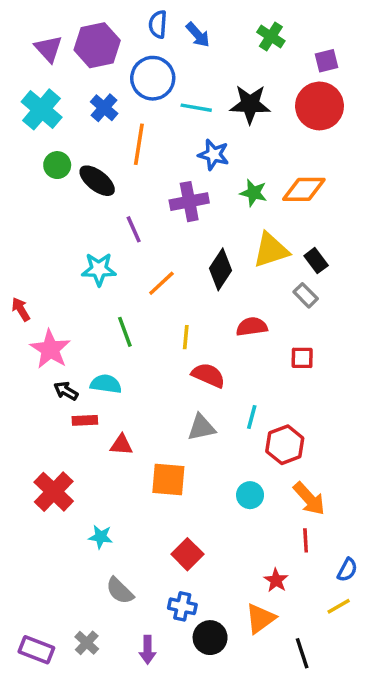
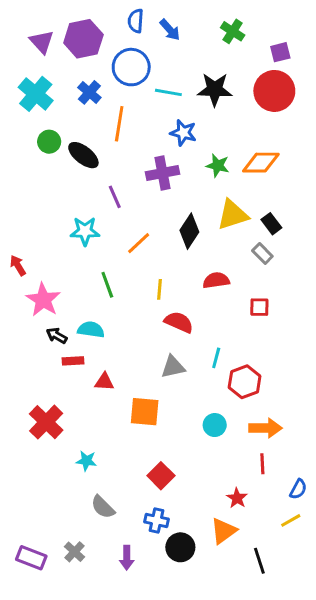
orange arrow: (309, 499) -> (265, 428), turned -48

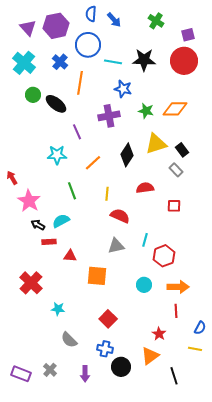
cyan semicircle: (91, 330) -> (61, 221), turned -36
yellow line: (291, 520) -> (195, 349), turned 40

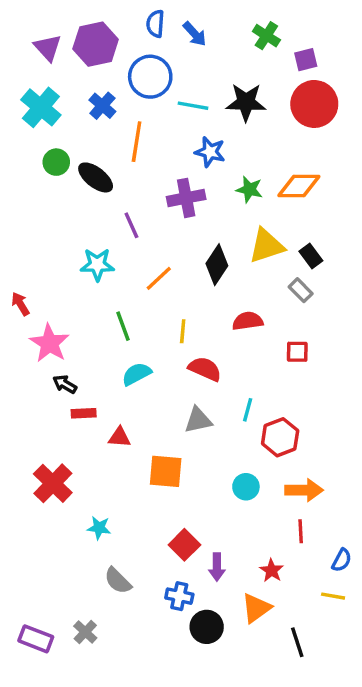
purple square: (188, 35) -> (306, 60), moved
cyan semicircle: (61, 221) -> (137, 374), moved
purple arrow: (85, 374) -> (217, 567), moved

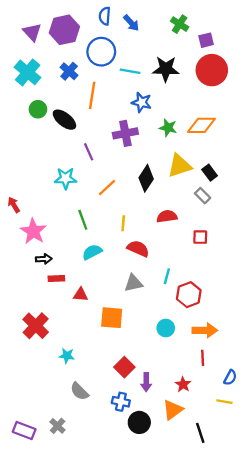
black arrow: (65, 384) -> (44, 259), turned 147

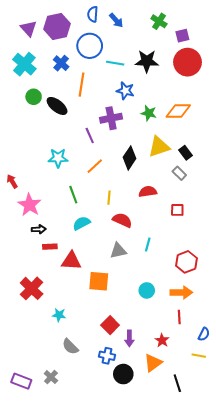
purple line: (89, 152) -> (90, 136), moved
red triangle: (81, 295) -> (71, 261), size x1.5
red hexagon: (189, 295) -> (186, 262), moved

